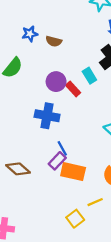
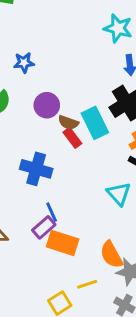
brown semicircle: (54, 41) -> (68, 123), moved
cyan rectangle: (89, 76) -> (95, 123), size x1.5
purple circle: (56, 82) -> (47, 105), moved

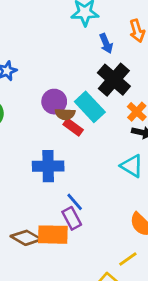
purple circle: (47, 105) -> (54, 102), moved
purple rectangle: (44, 227) -> (72, 218), turned -60
orange rectangle: (63, 243) -> (53, 235), moved

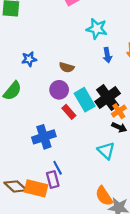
black cross: (114, 80) -> (108, 98), moved
brown semicircle: (65, 114) -> (67, 67), moved
blue cross: (48, 166) -> (44, 137), turned -30

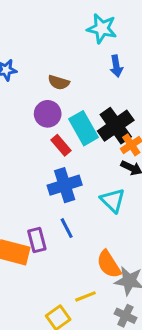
blue cross: (44, 137) -> (65, 185), moved
blue line: (58, 168) -> (67, 228), moved

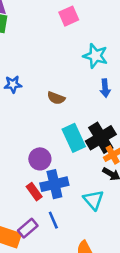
purple circle: (48, 114) -> (40, 159), moved
red rectangle: (61, 145) -> (34, 192), moved
purple rectangle: (37, 240) -> (28, 228), turned 60

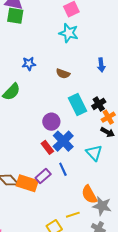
cyan star: (95, 56) -> (69, 33), moved
black cross: (101, 138) -> (99, 104), size x0.6
blue cross: (54, 184) -> (63, 141), turned -30

